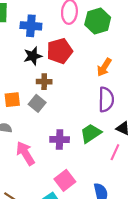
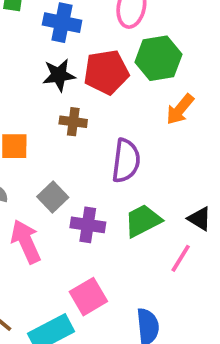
green hexagon: (98, 21) -> (158, 58), moved
purple semicircle: (106, 100) -> (126, 161), moved
gray square: (37, 103) -> (53, 197), moved

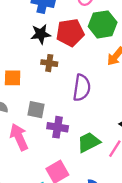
gray square: (53, 197) -> (36, 110), turned -36
green trapezoid: (143, 221) -> (89, 142), moved

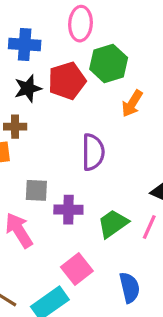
brown cross: (49, 63) -> (15, 127), moved

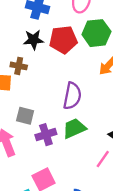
purple cross: (68, 210) -> (46, 135), turned -30
green trapezoid: (113, 224) -> (74, 128), moved

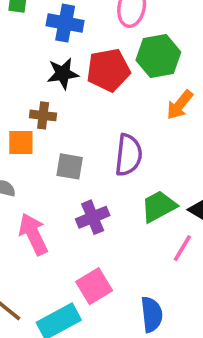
gray square: (25, 116) -> (70, 166), moved
green trapezoid: (74, 128) -> (159, 206), moved

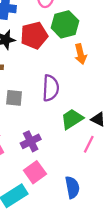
orange arrow: (180, 105) -> (81, 54), turned -48
purple cross: (93, 217) -> (31, 141), moved

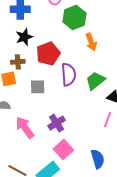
red pentagon: (34, 35) -> (48, 54), moved
green trapezoid: (72, 119) -> (95, 81), moved

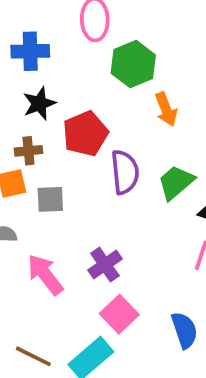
gray square: (38, 87) -> (50, 199), moved

